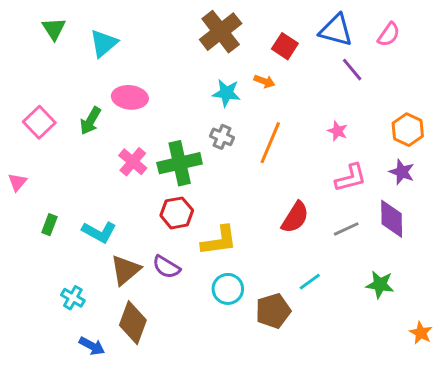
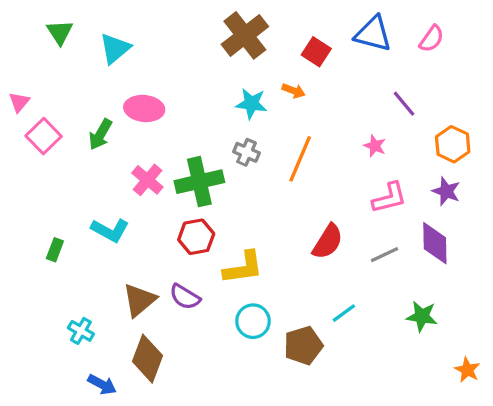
purple line: (352, 70) -> (404, 104), moved
pink triangle: (17, 182) -> (19, 102), moved
cyan L-shape: (99, 232) -> (110, 230), moved

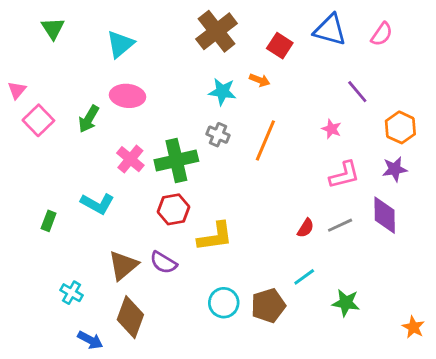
cyan triangle: (115, 48) -> (120, 44), moved
purple star: (446, 191) -> (395, 169), turned -30
red semicircle: (328, 242) -> (306, 228), moved, size x0.6
green star: (422, 316) -> (346, 303), moved
cyan circle: (253, 321) -> (224, 303), moved

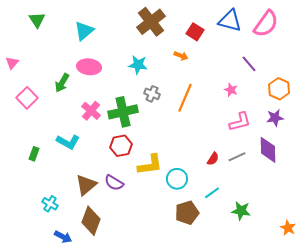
pink semicircle: (382, 34) -> (266, 24), size x1.6
cyan star: (222, 92) -> (138, 65), moved
pink square: (38, 120) -> (27, 98), moved
cyan circle: (224, 303) -> (177, 179), moved

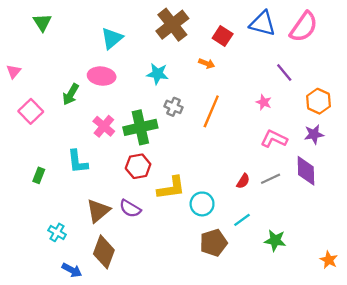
cyan triangle: (84, 31) -> (112, 38), moved
pink L-shape: (240, 122) -> (274, 139), turned -140
cyan L-shape: (68, 142) -> (78, 162), turned 55

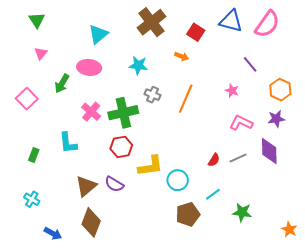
pink triangle: (14, 71) -> (41, 53), moved
cyan cross: (57, 232) -> (32, 199), moved
blue arrow: (72, 270) -> (53, 233), moved

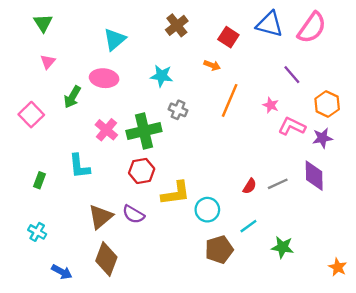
brown cross: (151, 22) -> (177, 25), size x0.7
orange line: (186, 99) -> (230, 100), moved
pink L-shape: (241, 123) -> (292, 126), moved

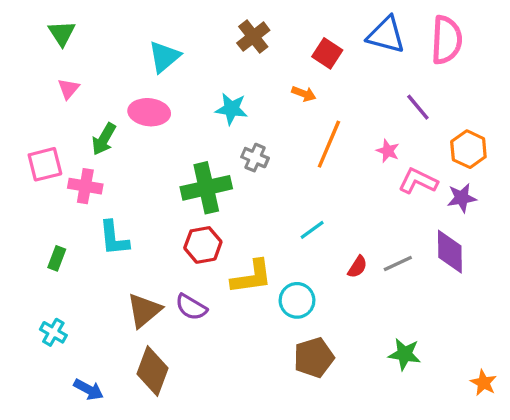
pink semicircle: (312, 28) -> (447, 40), turned -32
pink square: (31, 115) -> (45, 164), turned 30
pink cross: (106, 130) -> (85, 186), moved, turned -30
cyan line: (248, 226) -> (312, 230), moved

